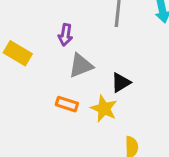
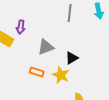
purple arrow: (65, 35) -> (21, 27), moved

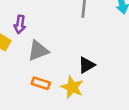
gray triangle: (46, 47) -> (38, 51), moved

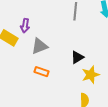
yellow star: (72, 87) -> (91, 75), moved, turned 30

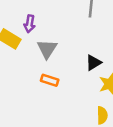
gray triangle: (39, 46) -> (47, 49), turned -36

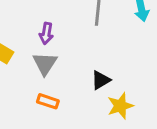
purple arrow: (30, 24) -> (46, 33), moved

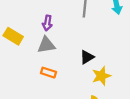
gray triangle: (45, 64) -> (46, 45), turned 48

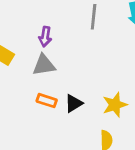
black triangle: (87, 57) -> (74, 103), moved

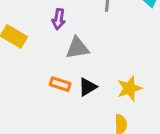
gray triangle: (44, 65) -> (77, 48), moved

